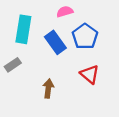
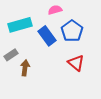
cyan rectangle: (23, 29) -> (20, 25), turned 65
brown arrow: (48, 89) -> (25, 68), moved

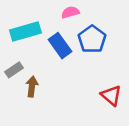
red triangle: (76, 63) -> (111, 95), moved

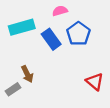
gray rectangle: (14, 70) -> (13, 89), moved
brown arrow: (32, 86) -> (27, 74), turned 147

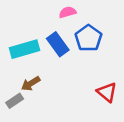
cyan rectangle: (22, 27) -> (24, 49), moved
brown arrow: (27, 74) -> (31, 84), turned 84

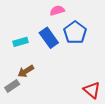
cyan rectangle: (24, 49) -> (21, 42), size x0.6
red triangle: (107, 92) -> (92, 90), moved

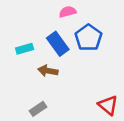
brown arrow: (26, 71) -> (48, 71), moved, turned 42
gray rectangle: (12, 86) -> (38, 109), moved

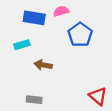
blue rectangle: (58, 44) -> (34, 18), moved, turned -45
gray rectangle: (38, 109) -> (34, 100), turned 40

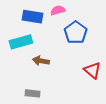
cyan rectangle: (22, 45) -> (21, 42), size x1.5
red triangle: (98, 96) -> (92, 70), moved

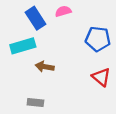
blue rectangle: (32, 17) -> (35, 18), turned 48
blue pentagon: (76, 32) -> (98, 39), moved, turned -30

